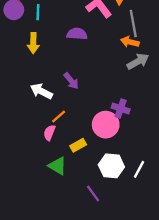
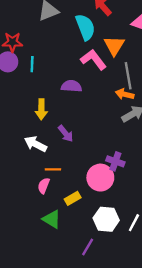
yellow arrow: (33, 43) -> (41, 109), moved
orange line: (59, 117) -> (53, 169), turned 42
purple line: (93, 193) -> (88, 247), turned 66

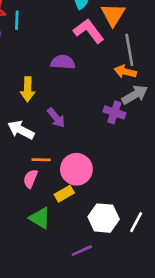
cyan line: (32, 64) -> (17, 20), moved
purple cross: (115, 161) -> (114, 112), moved
pink circle: (100, 178) -> (76, 169), moved
purple line: (88, 247) -> (82, 251), turned 36

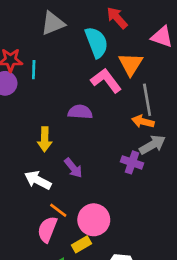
orange line: (41, 160) -> (58, 210), turned 36
pink semicircle: (30, 179) -> (47, 229), size x1.4

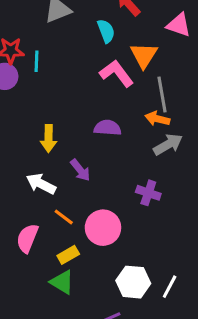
cyan semicircle: (97, 42) -> (106, 31), size x0.7
purple semicircle: (80, 112) -> (108, 128), moved
purple cross: (132, 162) -> (148, 193), moved
pink semicircle: (47, 229) -> (27, 238), moved
yellow rectangle: (81, 244) -> (68, 255), moved

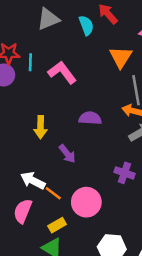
cyan semicircle: (106, 31) -> (86, 25), moved
pink L-shape: (117, 73) -> (62, 72), moved
white arrow: (41, 184) -> (33, 181), moved

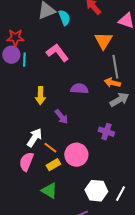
cyan semicircle: (86, 25) -> (64, 18), moved
cyan line: (30, 62) -> (24, 60), moved
white arrow: (33, 181) -> (34, 138), turned 96
yellow rectangle: (57, 225) -> (53, 165), moved

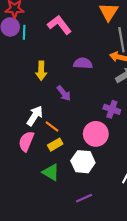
pink circle: (76, 155) -> (96, 134), moved
white hexagon: (96, 191) -> (83, 162), moved

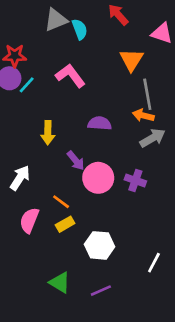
cyan line: (24, 32) -> (27, 85), turned 40
white arrow: (35, 116) -> (20, 178), moved
pink circle: (96, 134) -> (98, 178), moved
green triangle: (51, 172) -> (60, 283), moved

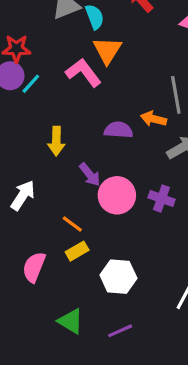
orange triangle: (131, 60) -> (107, 50), moved
orange arrow: (143, 115) -> (154, 119), moved
pink semicircle: (29, 220) -> (34, 267), moved

